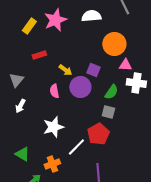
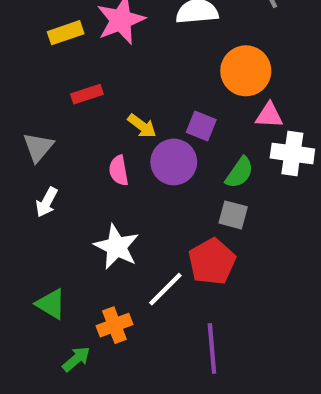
yellow rectangle: (29, 26) -> (66, 33), turned 35
white star: (53, 127) -> (117, 247), turned -30

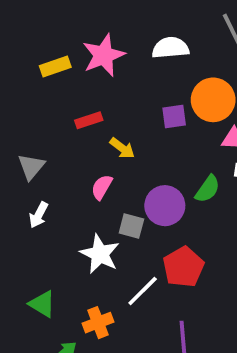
red rectangle: (87, 94) -> (89, 120), moved
purple square: (201, 126) -> (174, 117), moved, turned -30
purple circle: (174, 162) -> (165, 206), moved
pink semicircle: (119, 170) -> (102, 187), turned 40
gray square: (233, 215) -> (131, 226), moved

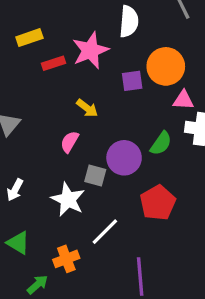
white semicircle: (170, 48) -> (129, 21), turned 100
pink star: (104, 55) -> (90, 50), moved
red rectangle: (89, 120) -> (53, 63), moved
white arrow: (39, 215) -> (15, 190), moved
red pentagon: (183, 267) -> (158, 203), moved

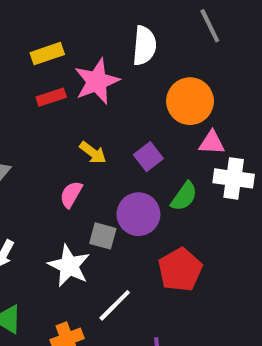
yellow rectangle: (29, 38) -> (47, 54), moved
purple square: (132, 81) -> (148, 157), moved, turned -30

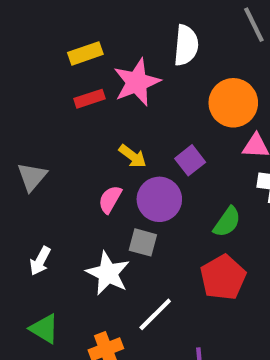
green semicircle: (184, 196) -> (227, 222), moved
purple circle: (138, 214) -> (159, 199), moved

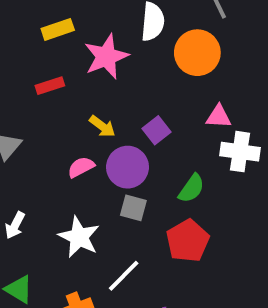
red rectangle: (89, 99) -> (50, 86), moved
orange circle: (233, 103) -> (197, 53), moved
pink semicircle: (110, 199) -> (81, 167), turned 32
gray square: (143, 242) -> (133, 208), moved

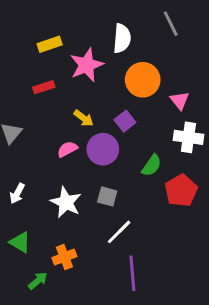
orange circle: (197, 53) -> (143, 80), moved
pink triangle: (219, 117) -> (180, 100), moved, turned 48
gray square: (133, 208) -> (107, 196), moved
red pentagon: (188, 241) -> (181, 191), moved
white line: (124, 276) -> (119, 232), moved

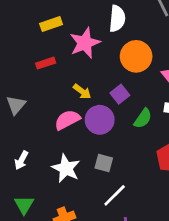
pink semicircle: (67, 149) -> (67, 120), size x1.4
green semicircle: (152, 165) -> (143, 118), moved
green triangle: (20, 242) -> (24, 205), turned 30

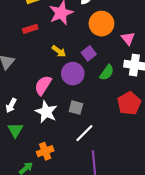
pink semicircle: (67, 120) -> (43, 85), moved, turned -30
green triangle: (24, 205) -> (15, 130), moved

